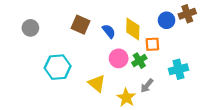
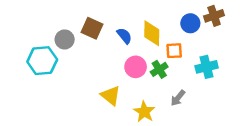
gray circle: (30, 28) -> (65, 39), moved
cyan hexagon: (58, 67) -> (42, 61), moved
cyan cross: (179, 69) -> (207, 67), moved
gray arrow: (147, 86) -> (178, 98), moved

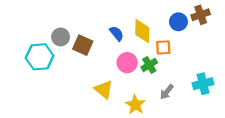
brown square: (92, 28) -> (83, 45), moved
cyan cross: (207, 67) -> (203, 84), moved

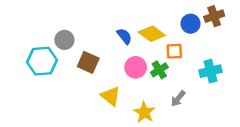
yellow diamond: (142, 31) -> (152, 34), turned -55
brown square: (83, 45) -> (88, 62), moved
cyan cross: (203, 84) -> (210, 71), moved

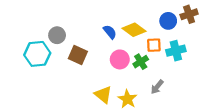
cyan cross: (210, 71) -> (176, 51), moved
yellow triangle: (111, 96) -> (103, 95), moved

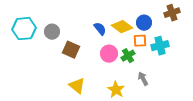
blue circle: (168, 21) -> (144, 23), moved
cyan hexagon: (37, 54) -> (24, 29), moved
gray arrow: (157, 87) -> (143, 79), turned 112
yellow triangle: (103, 95) -> (77, 86), moved

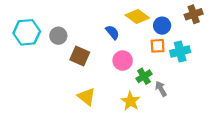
yellow diamond: (122, 27) -> (137, 17), moved
green cross: (128, 56) -> (144, 76), moved

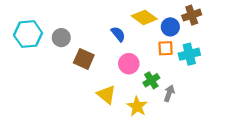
brown cross: (194, 14) -> (192, 15), moved
gray arrow: (161, 89) -> (169, 93), turned 49
yellow triangle: (87, 97) -> (106, 95), moved

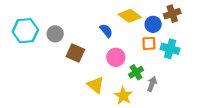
cyan cross: (189, 54) -> (170, 49), turned 30

